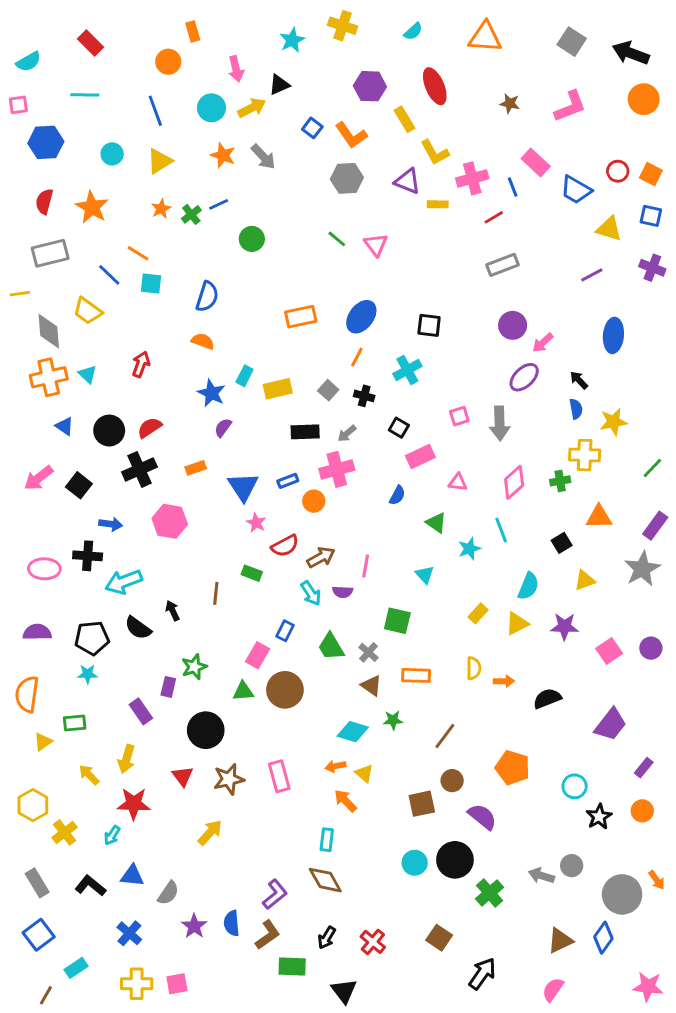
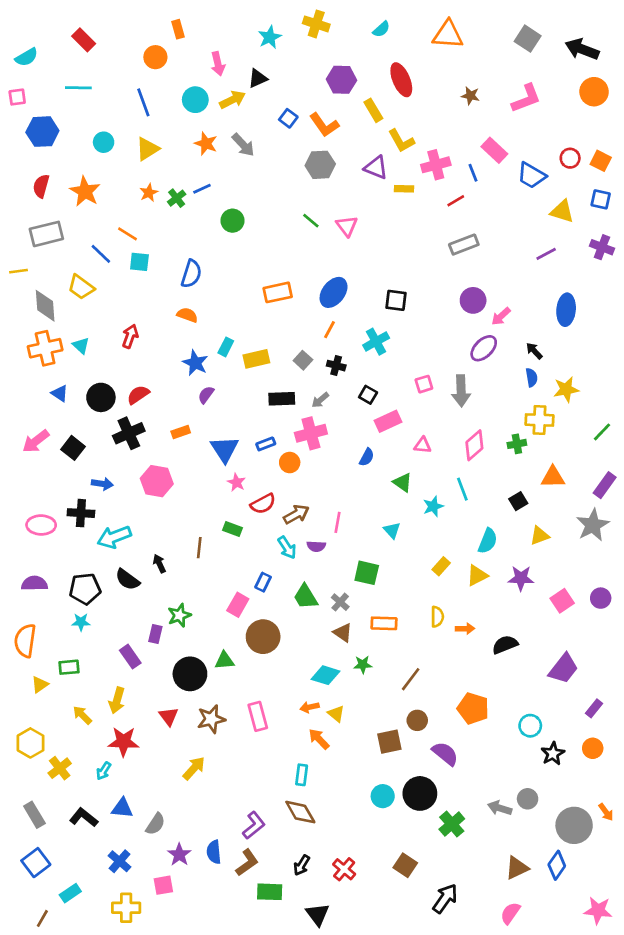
green triangle: (243, 691) -> (225, 661), moved
pink square: (177, 984) -> (163, 885), moved

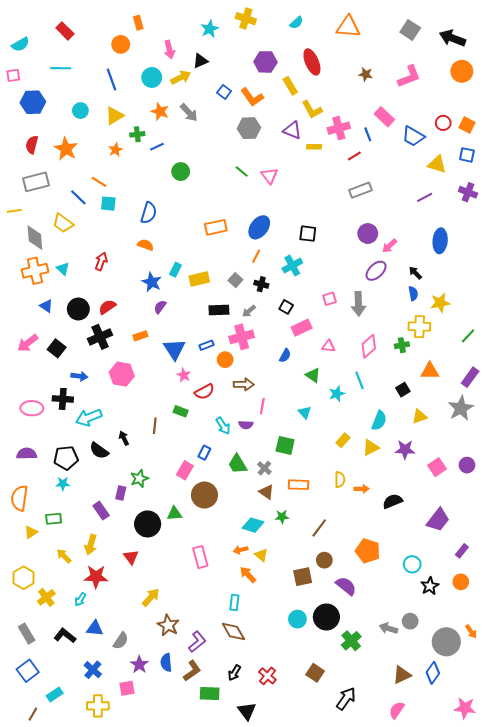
green cross: (177, 198) -> (137, 134), moved, turned 32
brown arrow: (296, 514) -> (244, 384), moved, turned 30
brown star: (211, 719) -> (168, 625), moved, turned -30

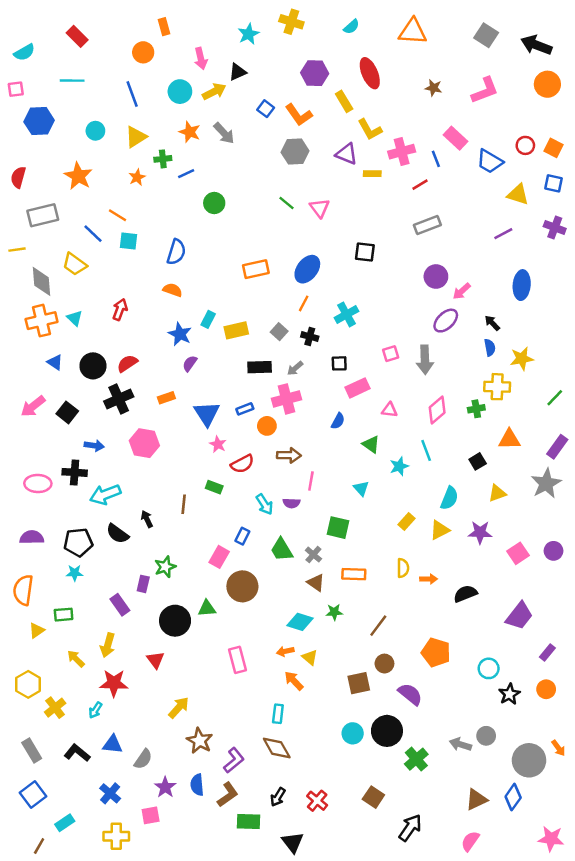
red semicircle: (32, 145) -> (18, 177), moved
black square: (308, 234) -> (365, 252), moved
black square: (286, 307) -> (339, 363), turned -32

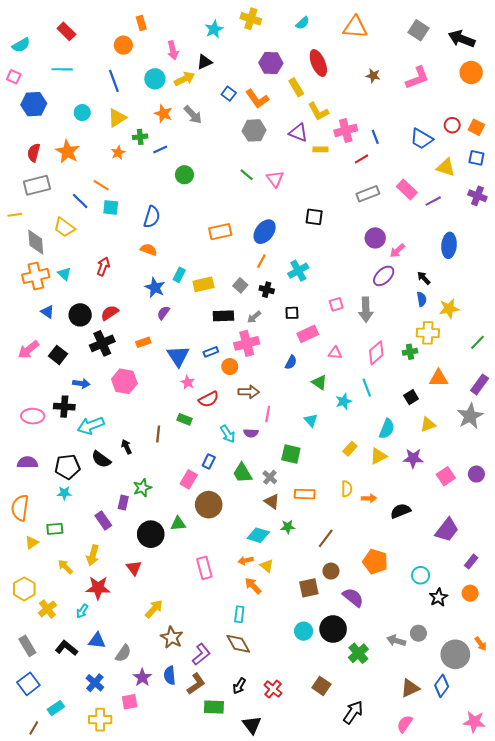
pink square: (16, 89) -> (14, 77), turned 32
pink rectangle: (456, 138) -> (407, 189), moved
red semicircle: (18, 177) -> (34, 153), moved

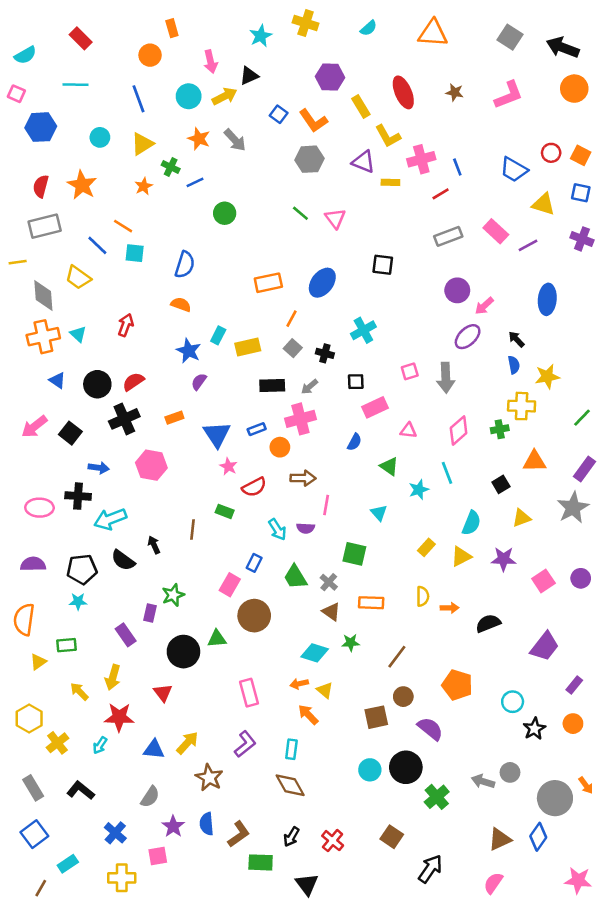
red ellipse: (318, 63) -> (403, 92), moved
green cross: (140, 137) -> (171, 167), turned 32
orange line: (261, 261) -> (291, 319), moved
blue triangle: (97, 641) -> (154, 749), moved
purple L-shape: (201, 654) -> (245, 744), moved

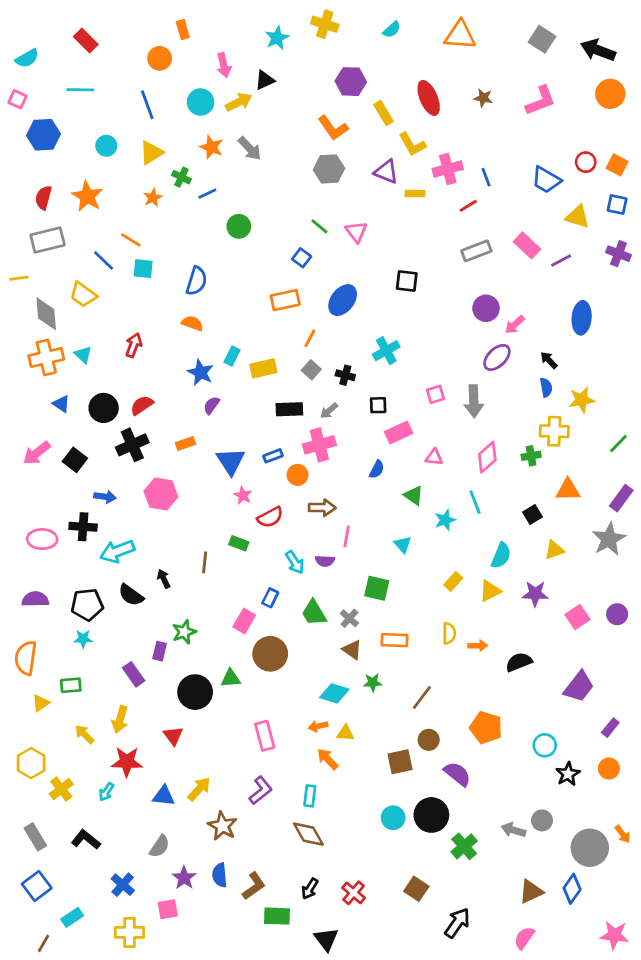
blue square: (279, 114) -> (302, 258), moved
yellow triangle: (325, 690) -> (345, 733), turned -36

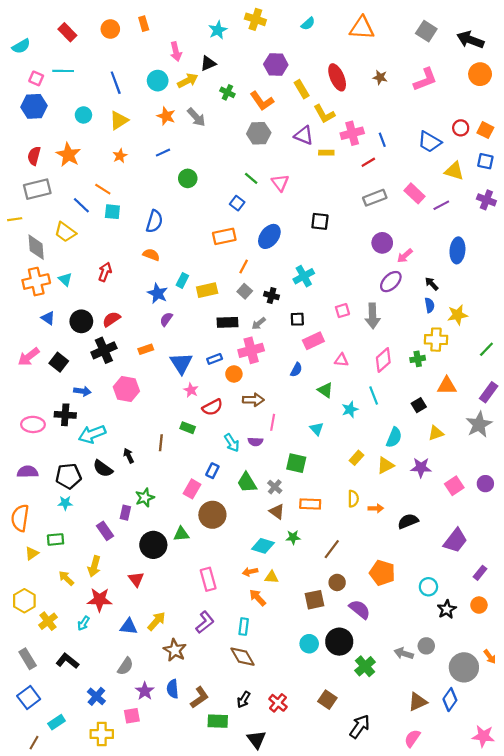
orange circle: (160, 58) -> (110, 29), moved
pink square: (18, 99) -> (36, 78), moved
green cross: (181, 177) -> (227, 92), moved

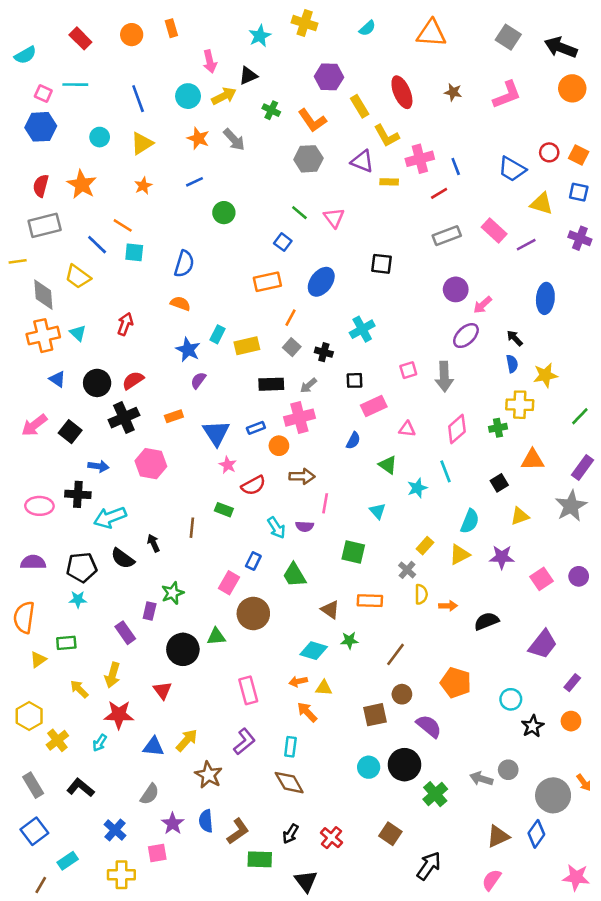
gray cross: (275, 487) -> (407, 570), moved

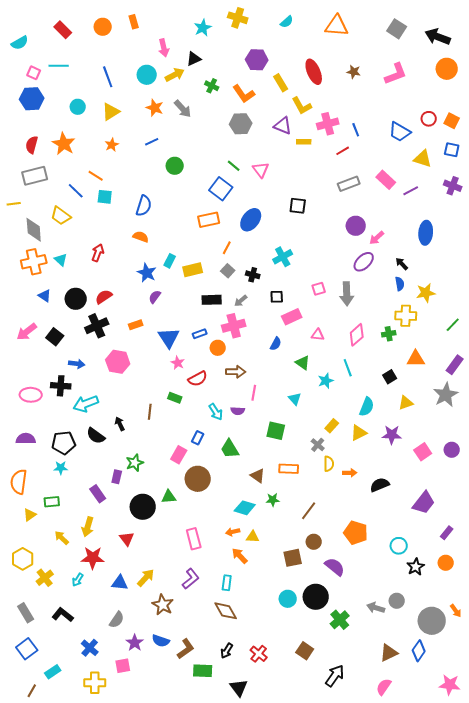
blue square: (283, 242) -> (221, 189), size x1.6
blue semicircle: (206, 821) -> (161, 641), turned -66

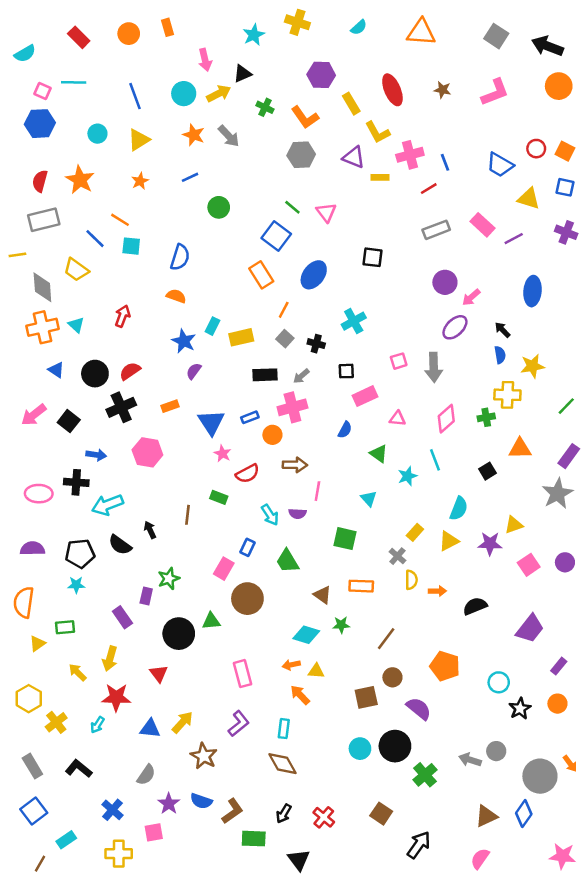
orange rectangle: (209, 220) -> (261, 275), turned 70
yellow triangle: (406, 403) -> (514, 525), moved

